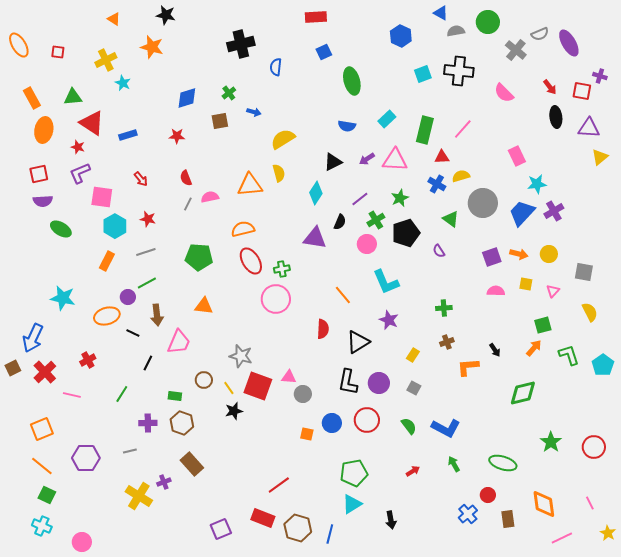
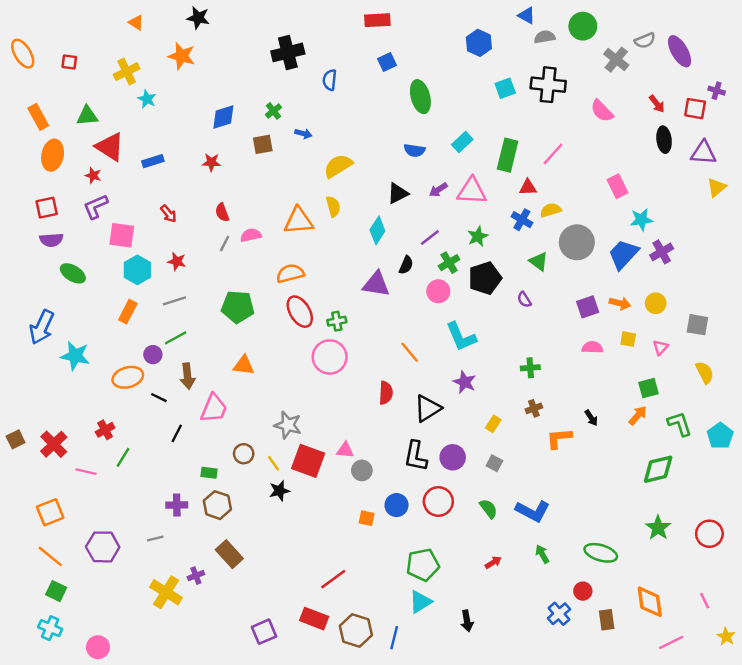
blue arrow: (33, 338) -> (42, 327), moved
green diamond: (523, 393) -> (658, 469), moved
green line: (122, 394) -> (123, 457), moved

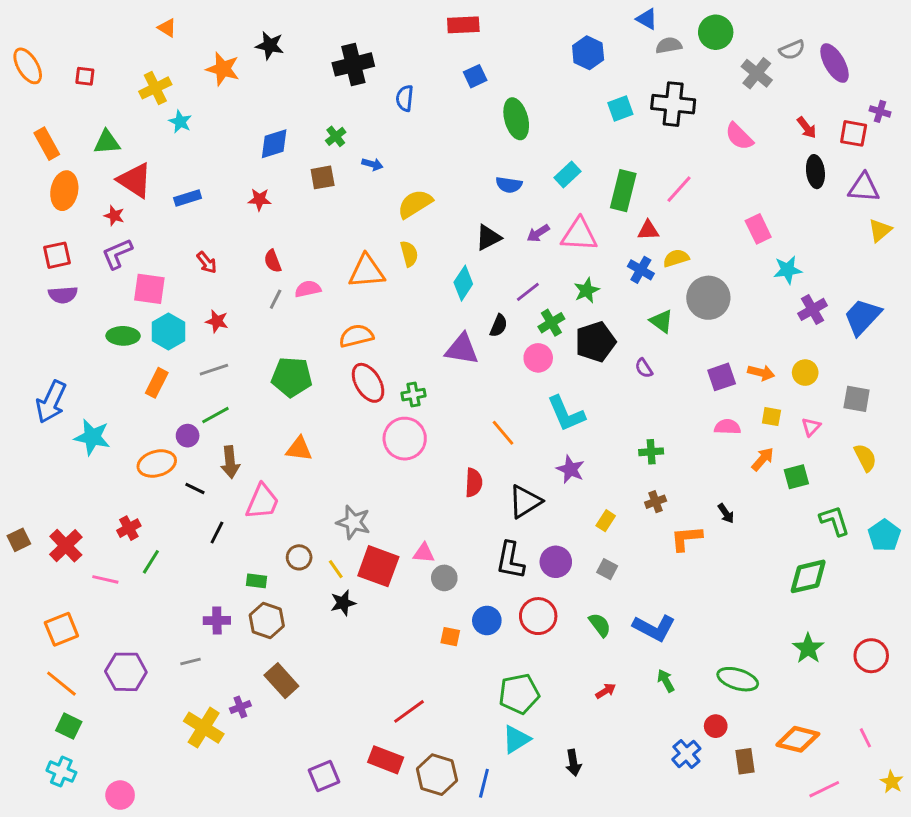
black star: (198, 18) -> (270, 45), moved
blue trapezoid: (623, 254) -> (862, 317), moved
green ellipse: (73, 273) -> (123, 336), moved, turned -30
orange arrow: (638, 416) -> (763, 459), moved
orange diamond: (650, 602) -> (798, 739), turned -68

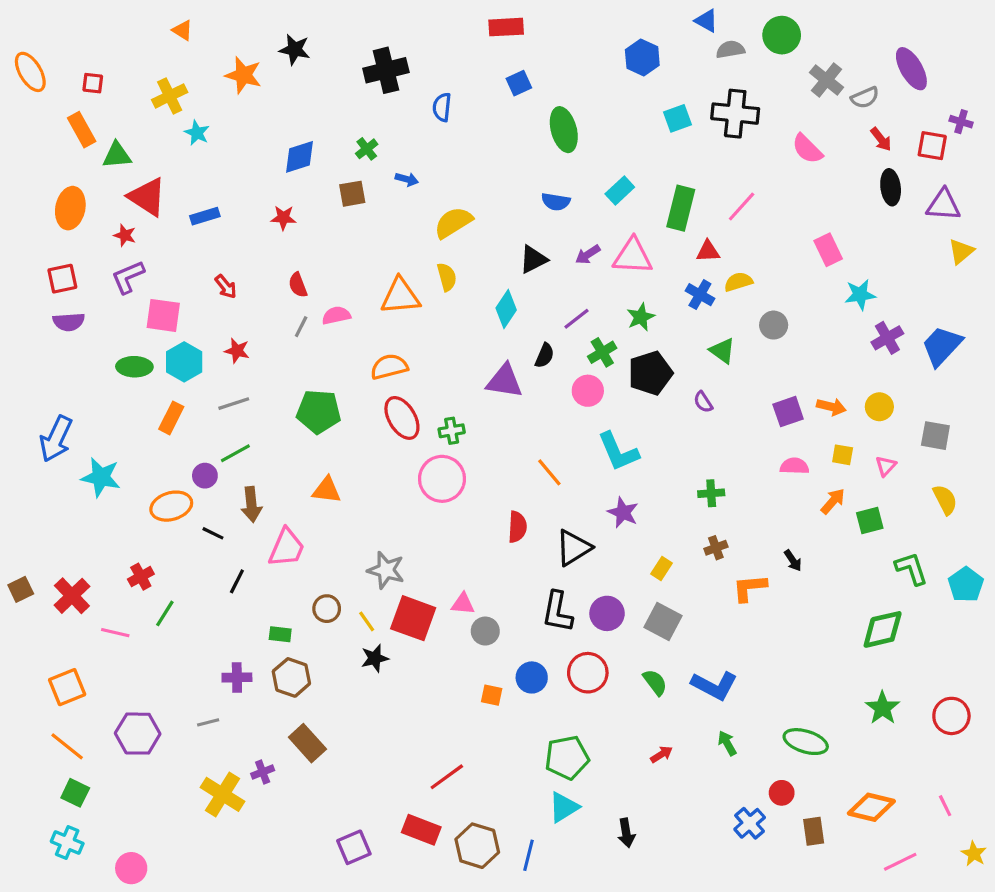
gray semicircle: (792, 50) -> (865, 98), moved
orange rectangle: (47, 144) -> (82, 130), moved
gray circle: (708, 298) -> (774, 325), size x0.6
gray square: (607, 569) -> (663, 621), size x1.6

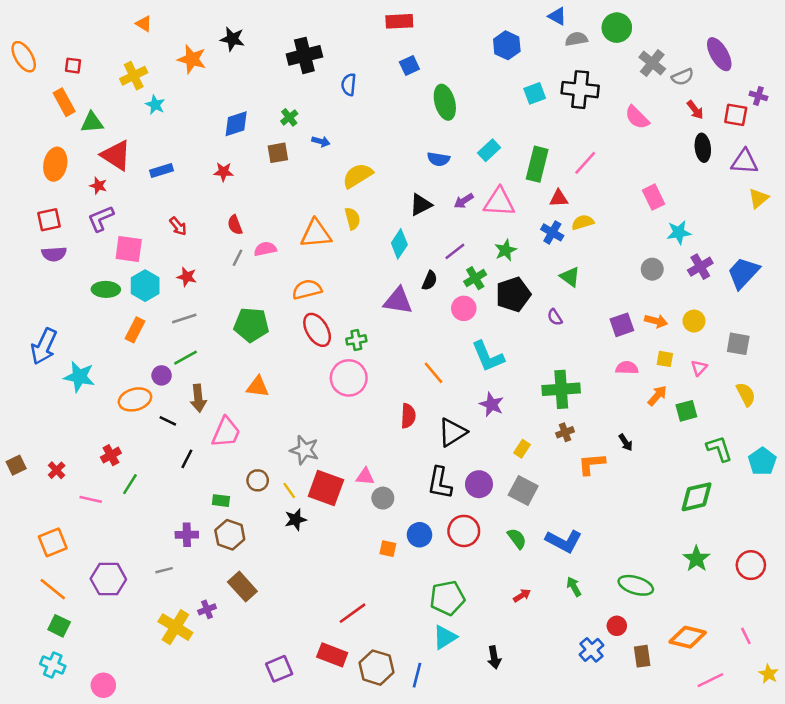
gray circle: (774, 325) -> (652, 269), moved
green cross: (711, 493) -> (561, 389), size x1.8
red cross: (72, 596) -> (57, 470), size x0.6

